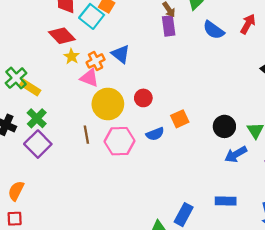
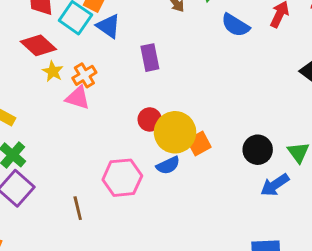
purple rectangle: (169, 26) -> (150, 58), moved
blue triangle: (121, 54) -> (108, 26), moved
yellow circle: (108, 104) -> (175, 132), moved
brown line: (86, 135) -> (78, 208), moved

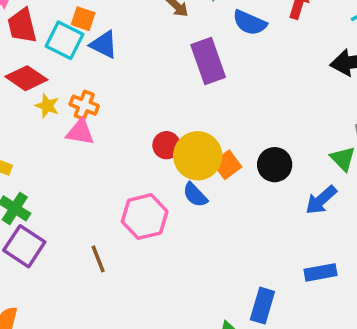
purple rectangle: (150, 58) -> (208, 61), moved, size x1.4
orange cross: (84, 75) -> (84, 105), turned -30
black circle: (258, 150) -> (275, 165), moved
blue semicircle: (168, 165) -> (195, 195), turned 80

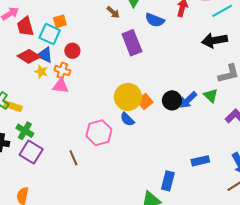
orange square: (83, 19) -> (60, 21), turned -32
blue triangle: (104, 45) -> (45, 55), moved
red circle: (166, 145) -> (72, 51), moved
blue arrow: (321, 200) -> (188, 100), moved

